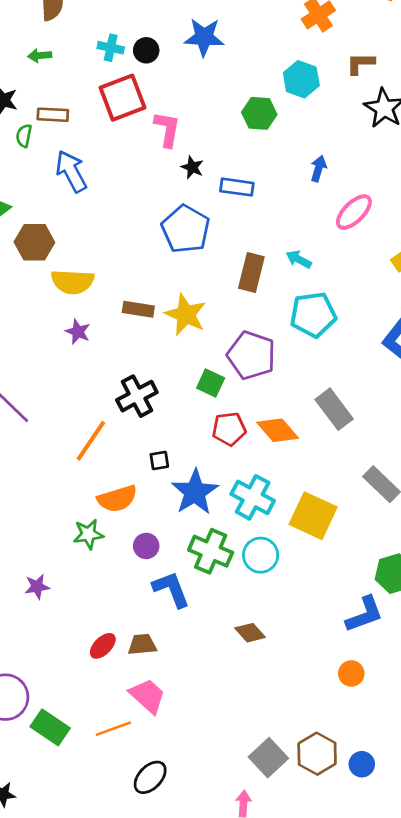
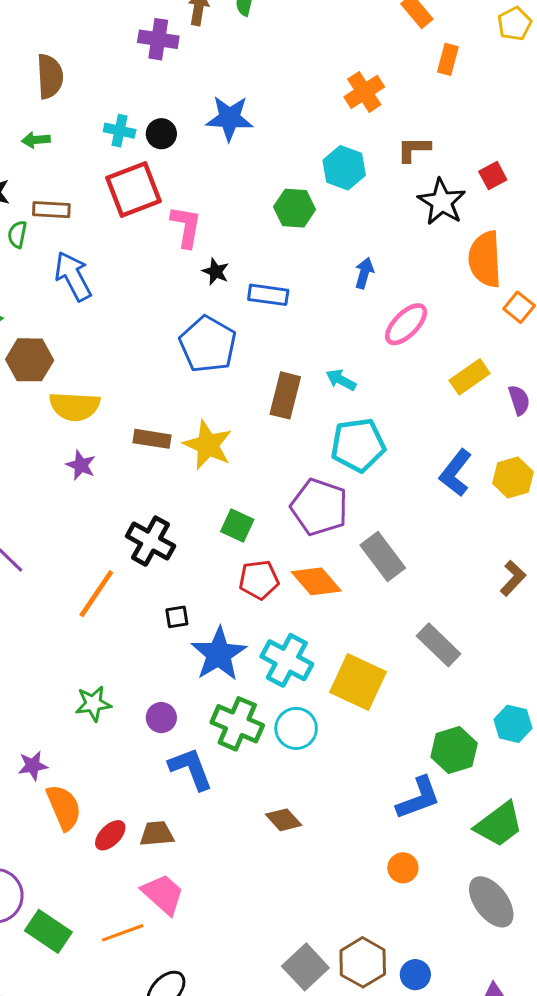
purple pentagon: (251, 355) -> (319, 507), moved
black cross: (137, 396) -> (151, 541), turned -33
orange semicircle: (117, 499) -> (64, 807), moved, turned -96

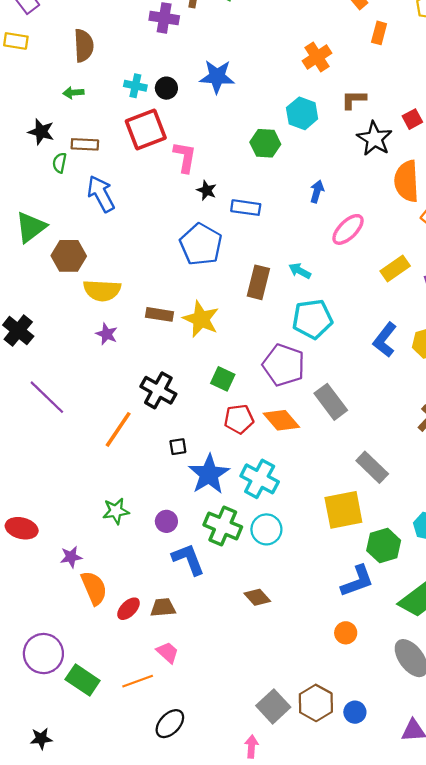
yellow square: (358, 682) -> (343, 510), moved, turned -36
pink trapezoid: (163, 894) -> (168, 652), size x0.7

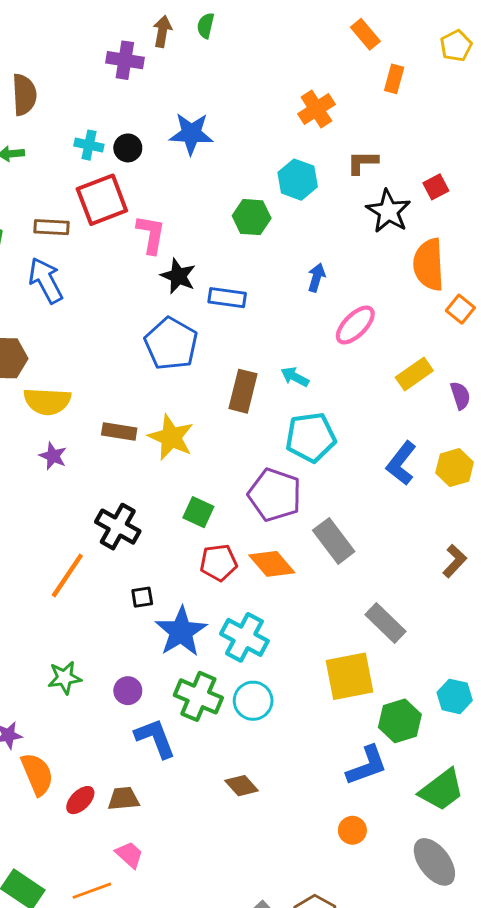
brown rectangle: (85, 144) -> (52, 227), moved
black star: (207, 190) -> (178, 276), size x1.4

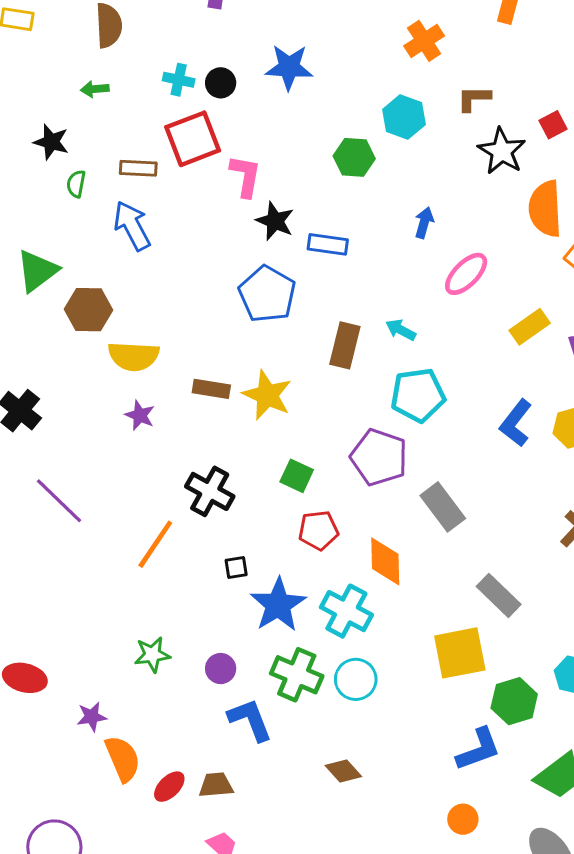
orange diamond: (272, 564) -> (385, 561), moved, turned 39

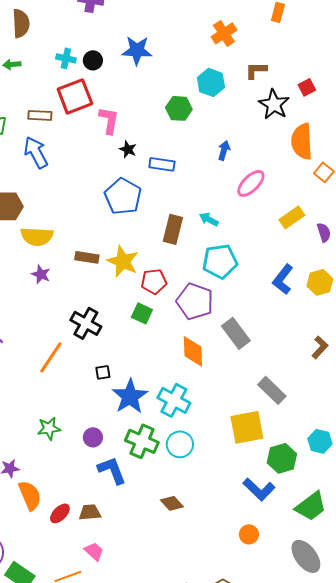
black star: (275, 221) -> (128, 149), size x0.7
red pentagon: (318, 530) -> (154, 281), moved
orange diamond: (385, 561) -> (193, 351), moved
blue L-shape: (478, 749) -> (259, 489), turned 64

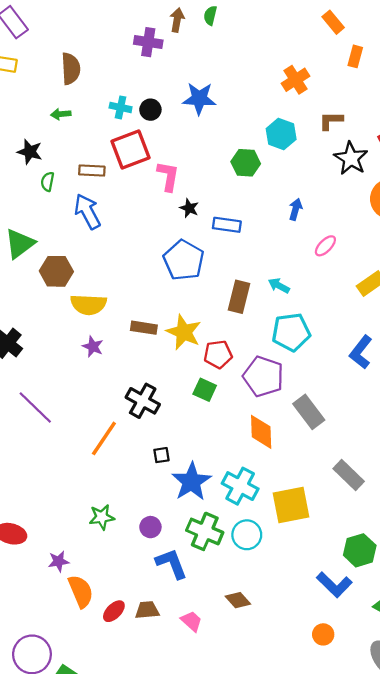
pink ellipse: (251, 183) -> (325, 246), size x0.7
yellow square: (247, 427) -> (291, 505), moved
pink trapezoid: (94, 551) -> (191, 621), moved

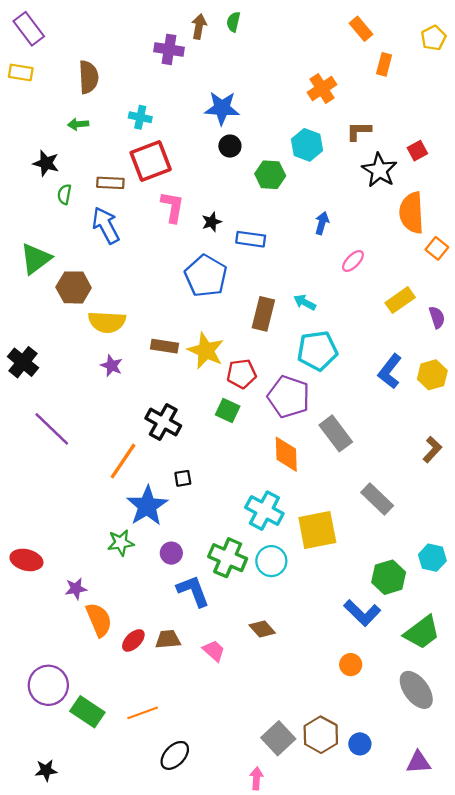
black circle: (150, 110) -> (230, 146), moved
pink L-shape: (168, 176) -> (172, 207), moved
black star: (189, 208) -> (212, 222), turned 30
blue star: (191, 482) -> (147, 506), moved

